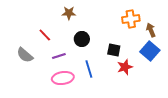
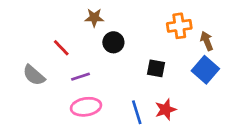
black circle: (82, 39) -> (113, 42), moved
red star: (125, 67) -> (166, 110), moved
blue line: (89, 69) -> (137, 112), moved

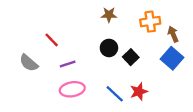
brown star: (94, 18) -> (109, 15), moved
black circle: (113, 42) -> (109, 48), moved
black square: (156, 68) -> (131, 57), turned 35
blue line: (137, 112) -> (115, 94), turned -30

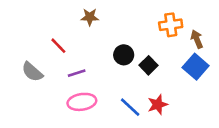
brown star: (109, 15) -> (90, 17), moved

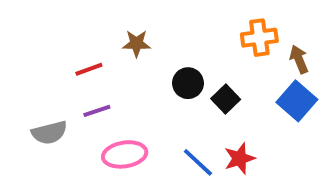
brown star: (90, 17) -> (136, 44), moved
red line: (58, 46) -> (89, 69), turned -66
gray semicircle: (32, 72) -> (49, 133), moved, turned -55
purple line: (77, 73) -> (97, 111), moved

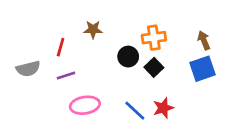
orange cross: (259, 38) -> (154, 38), moved
red line: (89, 69) -> (61, 47), turned -54
blue square: (297, 101) -> (202, 69), turned 30
gray semicircle: (49, 133) -> (28, 69), moved

